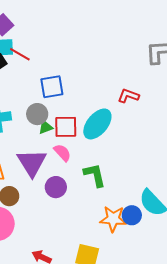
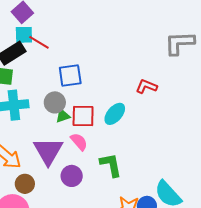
cyan ellipse: (97, 124) -> (115, 114), size x0.7

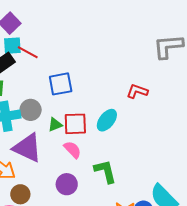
gray circle: (55, 102) -> (31, 110), moved
purple triangle: (48, 151) -> (27, 148), moved, turned -32

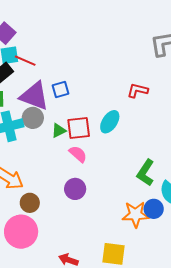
blue square: (61, 84) -> (61, 90), size x0.7
purple triangle: (27, 148) -> (34, 96), moved
green L-shape: (105, 171) -> (146, 173), moved, turned -128

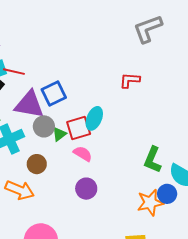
blue square: (61, 90) -> (54, 93), size x1.4
gray circle: (33, 118) -> (44, 126), moved
cyan ellipse: (110, 122) -> (94, 118), moved
brown circle: (30, 203) -> (37, 164), moved

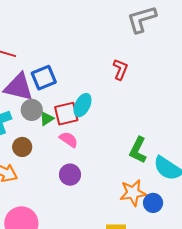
red L-shape: (130, 80) -> (120, 69), turned 105
blue circle: (167, 194) -> (153, 203), moved

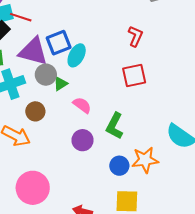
cyan ellipse: (83, 105) -> (77, 55), moved
red square: (66, 114) -> (134, 75), moved
green L-shape: (138, 150) -> (115, 126), moved
blue circle: (153, 203) -> (119, 166), moved

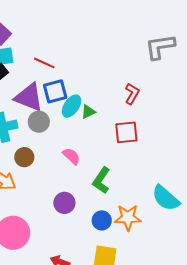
red line: (21, 17) -> (44, 63), moved
green triangle: (60, 84) -> (88, 112), moved
purple circle: (82, 140) -> (64, 203), moved

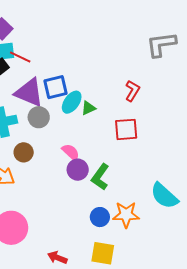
red line: (44, 63) -> (20, 57), moved
purple circle: (64, 203) -> (78, 170), moved

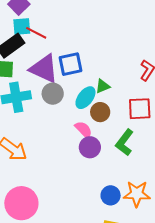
cyan ellipse: (72, 102) -> (85, 98), moved
brown circle: (24, 152) -> (100, 112), moved
green L-shape: (100, 177) -> (124, 142), moved

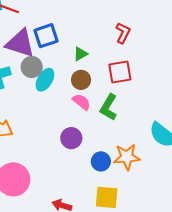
cyan ellipse: (85, 98) -> (45, 80), moved
pink semicircle: (83, 130) -> (82, 102), moved
purple circle: (90, 147) -> (71, 138), moved

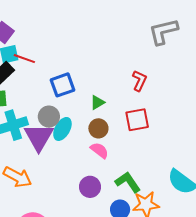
purple triangle: (20, 43) -> (39, 137), moved, turned 44
green L-shape: (109, 107) -> (128, 182), moved, turned 116

